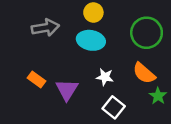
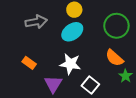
cyan ellipse: (91, 40) -> (72, 32), turned -45
white star: (105, 77) -> (70, 64), moved, size x1.5
purple triangle: (67, 90) -> (53, 84), moved

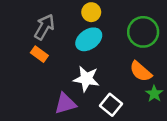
gray arrow: (36, 22) -> (44, 27), turned -50
orange rectangle: (29, 63) -> (39, 54), moved
purple triangle: (53, 84) -> (65, 104), turned 42

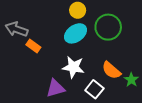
gray arrow: (44, 27) -> (17, 29), moved, turned -100
green circle: (143, 32) -> (108, 27), moved
orange semicircle: (141, 71) -> (111, 70), moved

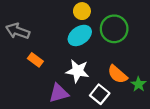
orange rectangle: (33, 46) -> (35, 60), moved

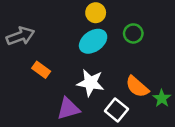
green circle: (114, 29) -> (133, 33), size x0.6
gray arrow: (18, 31) -> (20, 36), turned 140

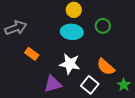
cyan ellipse: (93, 41) -> (72, 32), turned 40
green star: (162, 98) -> (124, 85), moved

